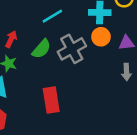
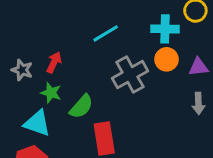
green semicircle: (41, 49) -> (81, 106), moved

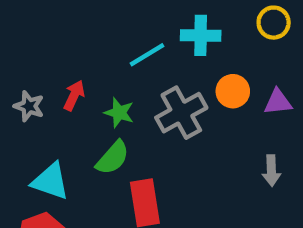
cyan cross: (165, 29) -> (201, 35), moved
green star: (51, 93) -> (119, 113), moved
gray arrow: (198, 103) -> (271, 171), moved

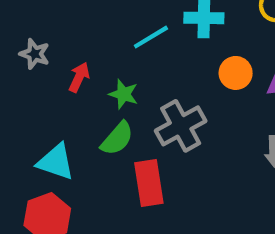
gray star: (29, 106) -> (35, 54), moved
gray cross: (181, 113) -> (181, 126), moved

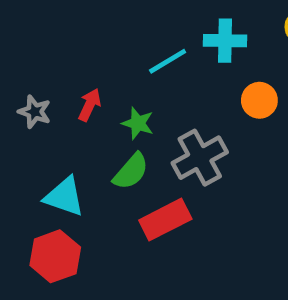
gray star: (35, 54) -> (35, 112), moved
red rectangle: (149, 183) -> (165, 220), turned 72

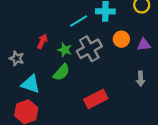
gray star: (35, 112) -> (17, 58), moved
gray cross: (200, 158) -> (89, 49), moved
red rectangle: (165, 220) -> (96, 99), moved

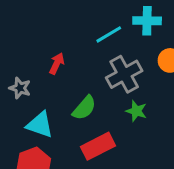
green star: (65, 50) -> (136, 111), moved
red rectangle: (96, 99) -> (98, 146), moved

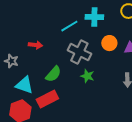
red arrow: (57, 64) -> (35, 45), turned 72
gray cross: (124, 74) -> (79, 52), turned -35
red rectangle: (98, 146) -> (47, 99), moved

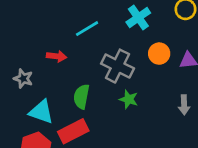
cyan cross: (94, 17) -> (138, 17), turned -36
cyan line: (69, 26) -> (87, 29), moved
green semicircle: (53, 74) -> (81, 97), turned 150

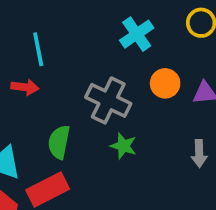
cyan line: (87, 29) -> (38, 49), moved, turned -70

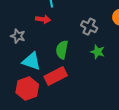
gray cross: (108, 100) -> (89, 27), size x0.7

